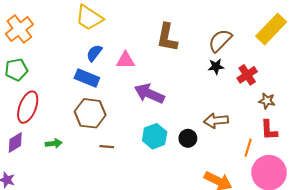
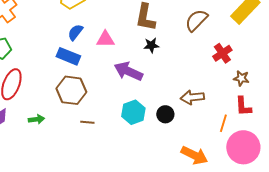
black star: (216, 67) -> (151, 45), moved

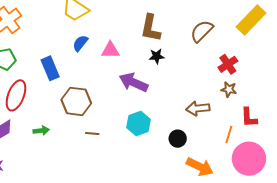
blue rectangle: (68, 56) -> (50, 68), moved, turned 45
brown star: (241, 78) -> (229, 89), moved
black circle: (165, 114) -> (178, 139), moved

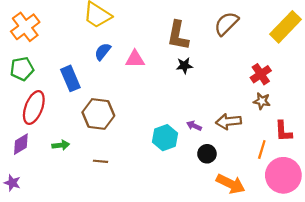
brown semicircle: (202, 31) -> (226, 24), moved
purple arrow: (133, 82) -> (194, 126), moved, size x0.5
brown line: (92, 134) -> (100, 161), moved

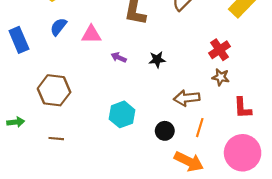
black star: (184, 66) -> (157, 60), moved
blue rectangle: (70, 78) -> (19, 40), moved
purple arrow: (194, 126) -> (119, 57), moved
orange line: (262, 149) -> (200, 128), moved

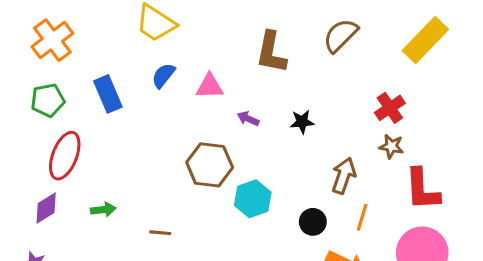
brown hexagon: (54, 90) -> (210, 165), moved
brown arrow: (187, 98) -> (344, 176), turned 115
red L-shape: (243, 108) -> (422, 190), size x1.4

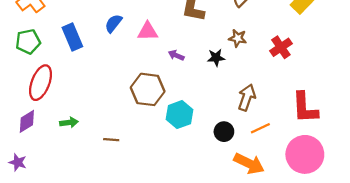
brown star: (391, 146) -> (238, 38), moved
orange line: (362, 217) -> (260, 128), turned 48

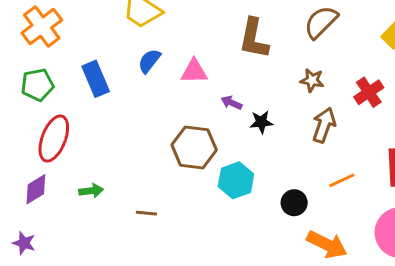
black star: (216, 58) -> (261, 122), moved
brown arrow: (247, 97) -> (324, 125), moved
orange line: (260, 128) -> (342, 180), moved

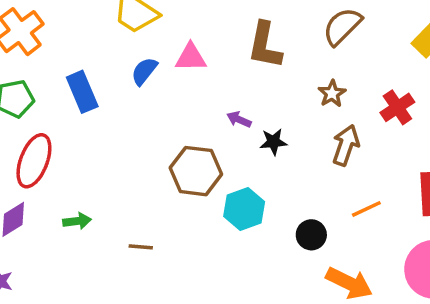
pink triangle: (194, 71) -> (191, 57), moved
brown star: (312, 80) -> (332, 94), turned 30

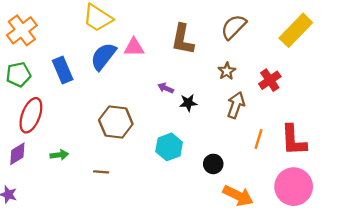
blue semicircle: (144, 71) -> (103, 56), size x1.5
brown hexagon: (196, 171) -> (116, 122), moved
orange line: (366, 209) -> (259, 139), moved, turned -48

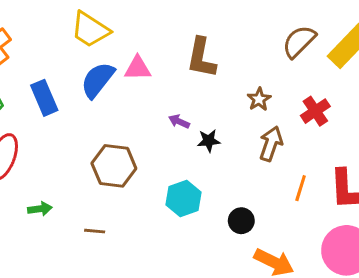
brown semicircle: (234, 27) -> (299, 41), moved

